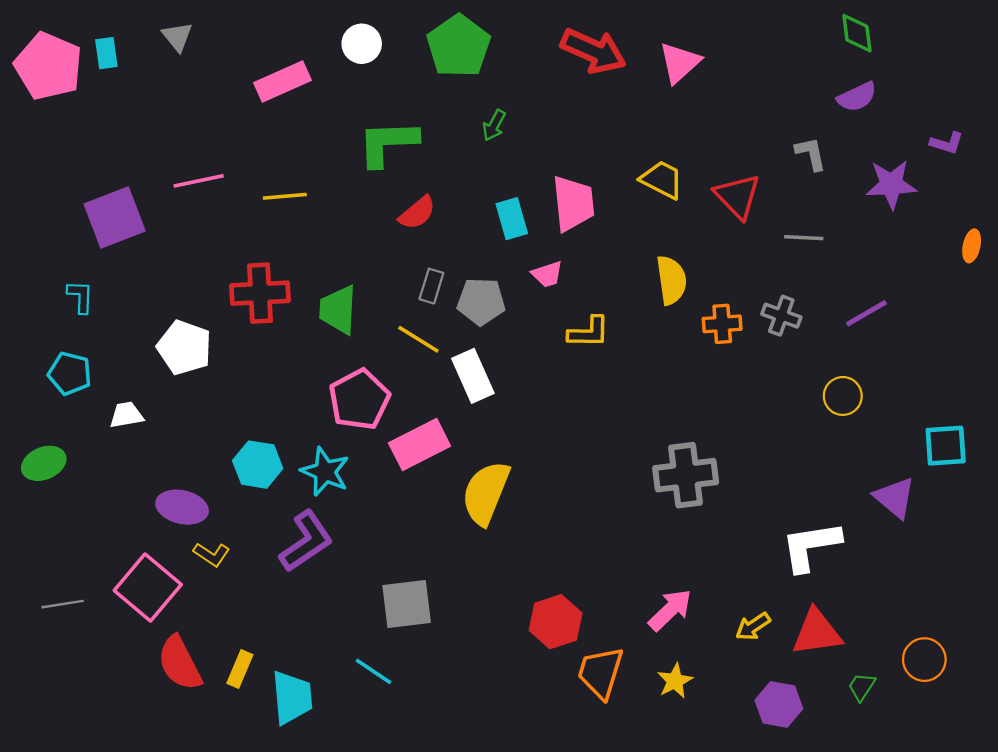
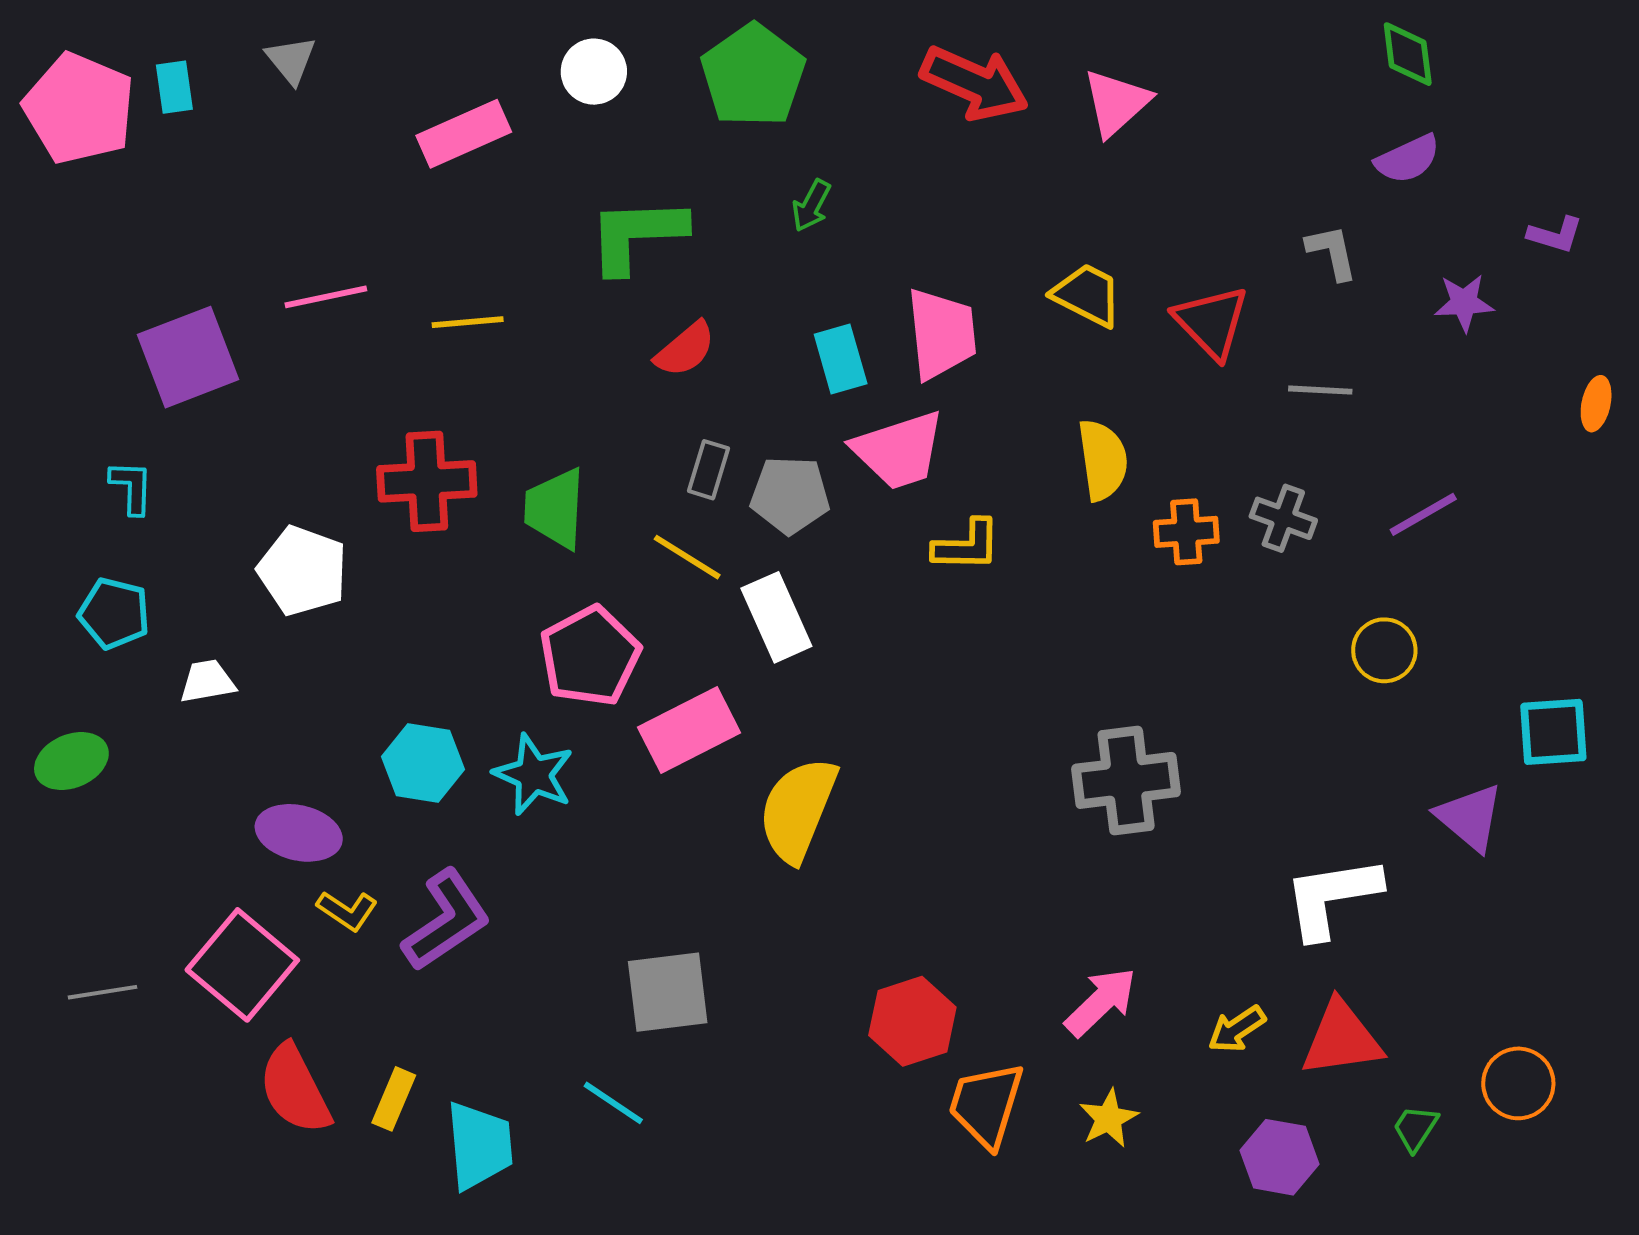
purple star: (891, 184) -> (1464, 303), size x0.7
pink trapezoid: (547, 274) -> (899, 450), size x1.8
purple L-shape: (306, 541) -> (446, 920), moved

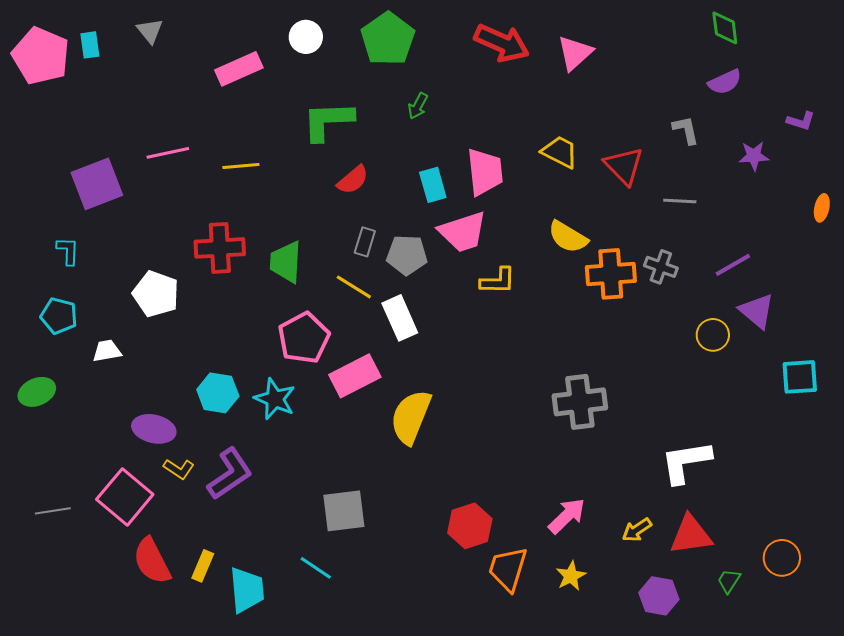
yellow semicircle: (1103, 460) -> (568, 237), turned 129
orange cross: (1186, 532) -> (611, 274), size x1.5
purple triangle: (1470, 817) -> (757, 311), moved

